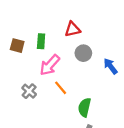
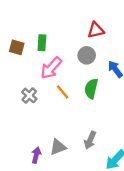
red triangle: (73, 29) -> (96, 30), moved
green semicircle: (84, 107) -> (91, 89), moved

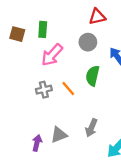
orange line: (63, 92) -> (68, 88), moved
gray cross: (29, 95) -> (44, 90), moved, turned 35

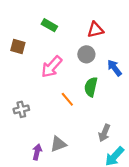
green rectangle: (43, 29) -> (49, 25), moved, turned -64
gray cross: (44, 90) -> (21, 109), moved
gray arrow: (91, 128) -> (104, 133), moved

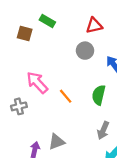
brown square: (18, 47) -> (25, 34), moved
pink arrow: (52, 67) -> (37, 82), moved, turned 95
green semicircle: (91, 87) -> (99, 95), moved

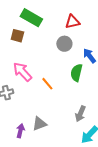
green rectangle: (47, 21) -> (31, 18), size x1.5
brown square: (25, 34) -> (17, 36), moved
green semicircle: (99, 95) -> (76, 73), moved

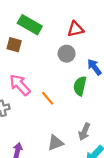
gray triangle: (39, 124) -> (55, 143), moved

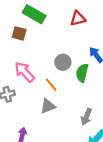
gray circle: (67, 54) -> (63, 62), moved
gray triangle: (55, 143) -> (48, 106), moved

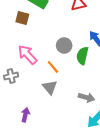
gray triangle: (48, 106) -> (50, 87), turned -49
gray arrow: (86, 117) -> (87, 97), turned -98

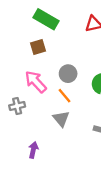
brown square: (22, 18) -> (38, 47), moved, turned -32
gray circle: (64, 45) -> (68, 74), moved

